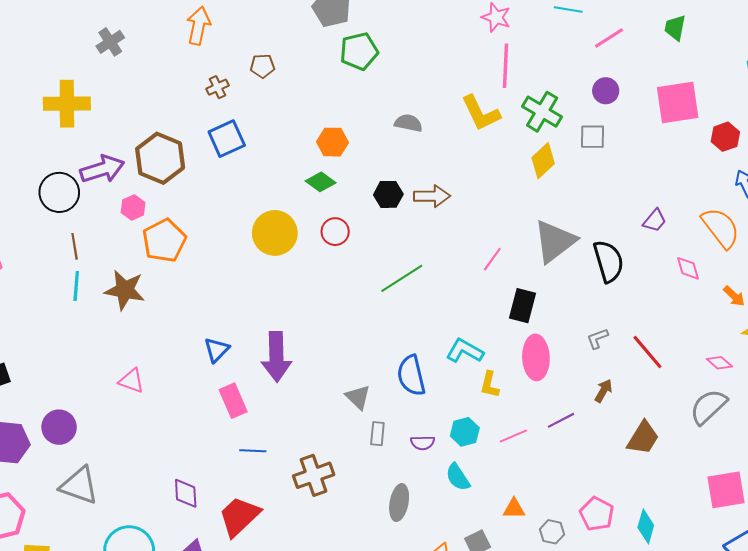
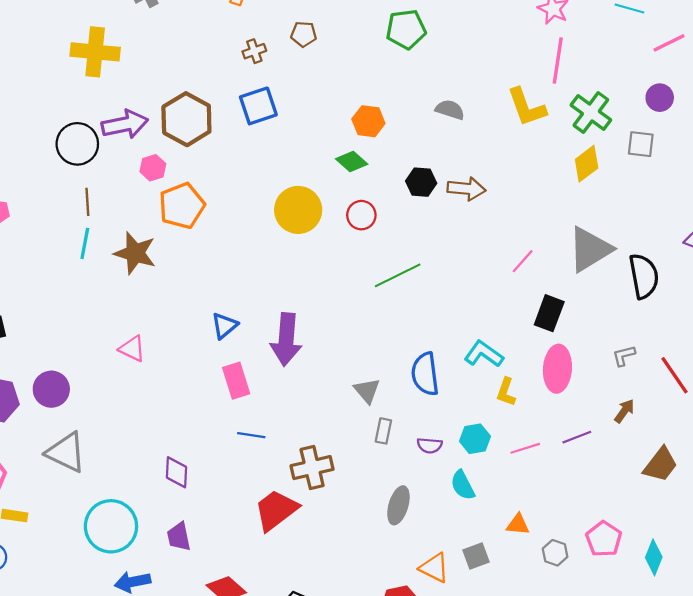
green line: (402, 278) -> (398, 275), moved
red trapezoid: (239, 516) -> (276, 510), moved

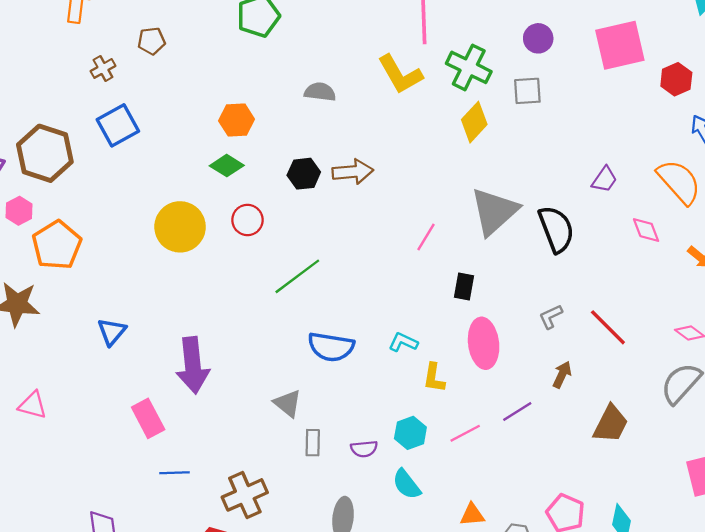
black rectangle: (549, 313) -> (464, 286), size x0.7
blue triangle: (224, 326) -> (112, 332), moved
cyan L-shape: (484, 354) -> (403, 342), size x0.7
blue semicircle: (425, 374) -> (331, 347), moved, turned -63

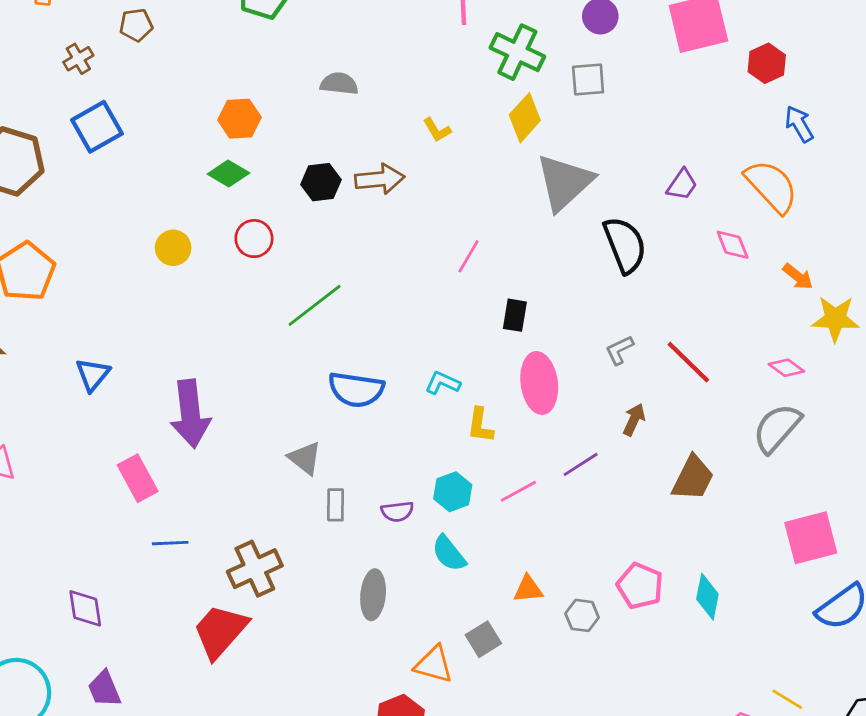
yellow L-shape: (400, 74) -> (437, 130), moved, size x0.5
gray triangle: (494, 211) -> (564, 182), moved
yellow circle: (180, 227) -> (173, 248), size x0.6

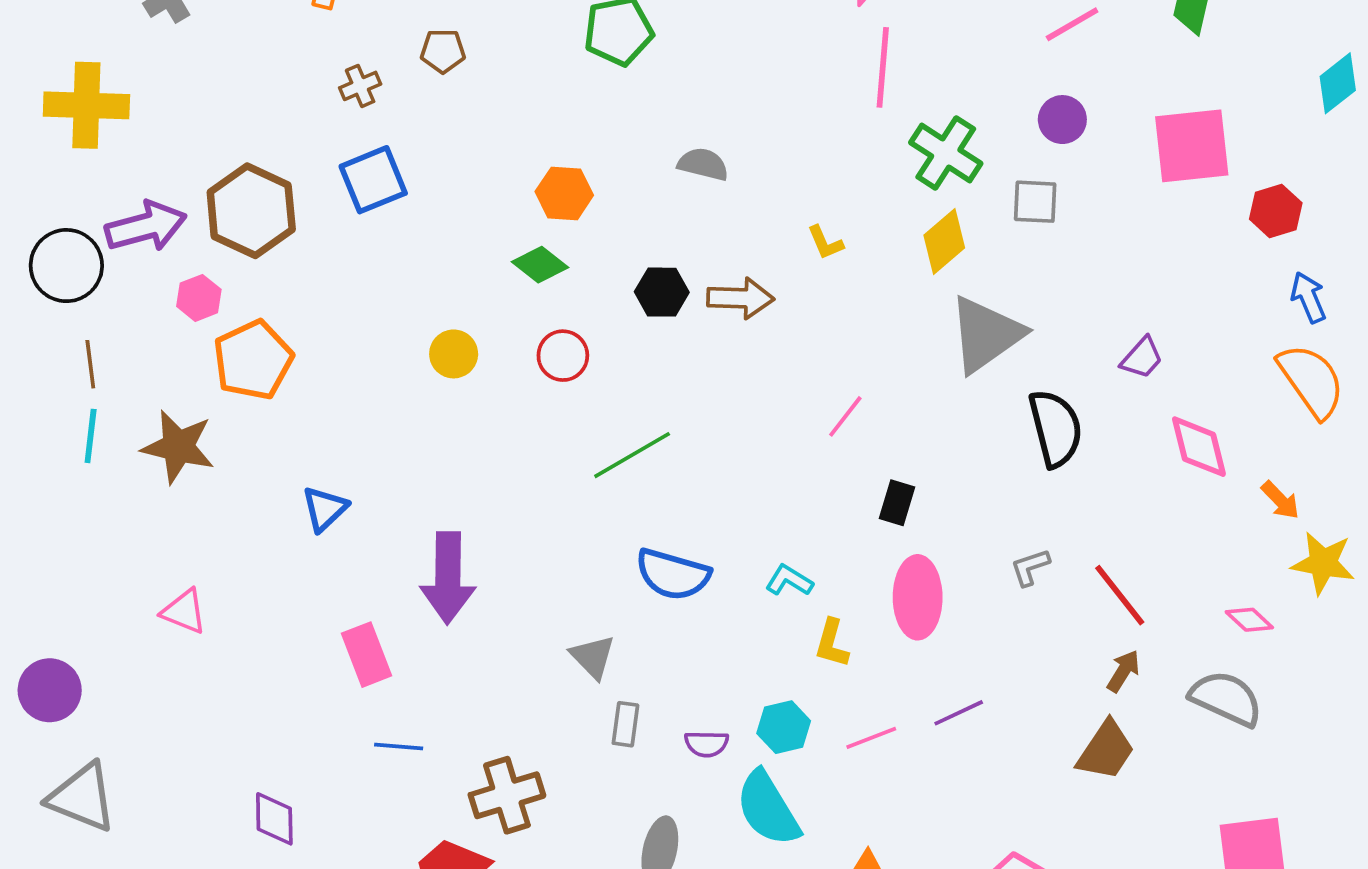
orange semicircle: (772, 186) -> (1311, 381), moved
pink diamond: (733, 245) -> (1199, 447), size x1.4
brown arrow: (634, 420) -> (1123, 671), moved
gray semicircle: (777, 428) -> (1226, 698), turned 66
cyan semicircle: (449, 553) -> (768, 809), size x1.5

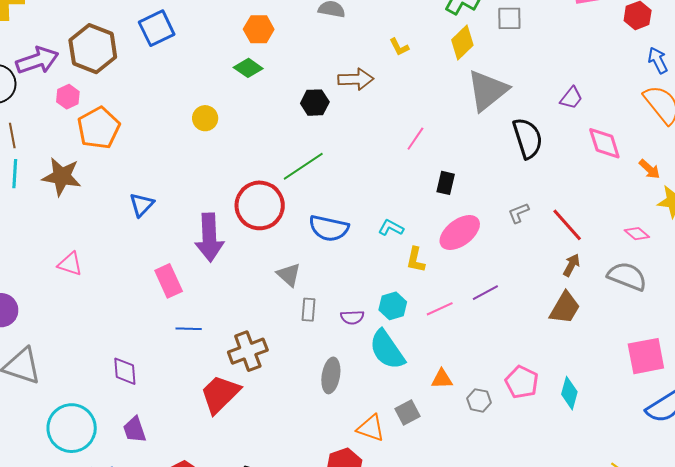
black hexagon: (662, 292) -> (315, 103), moved
red circle: (563, 356) -> (260, 205), moved, size x1.8
pink ellipse: (918, 597) -> (460, 233), turned 57

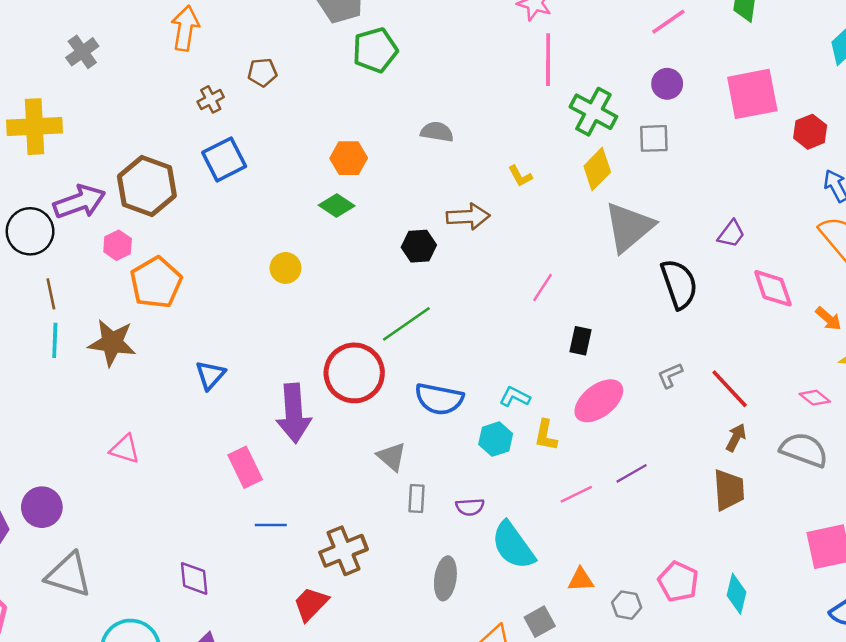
cyan hexagon: (393, 306) -> (496, 439), moved
brown trapezoid: (565, 308) -> (729, 490), turned -33
red trapezoid: (220, 394) -> (311, 604), size x0.7

